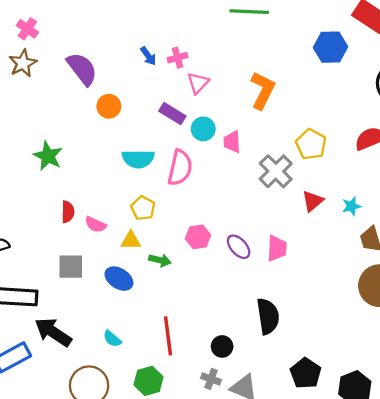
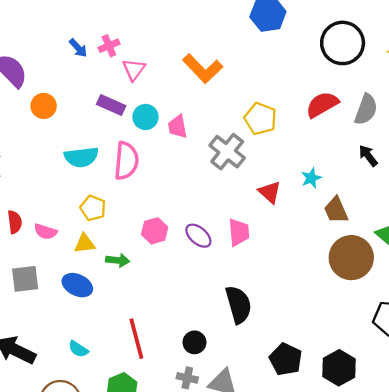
orange L-shape: (263, 90) -> (203, 69), turned 117
red triangle: (313, 201) -> (270, 192), moved, turned -30

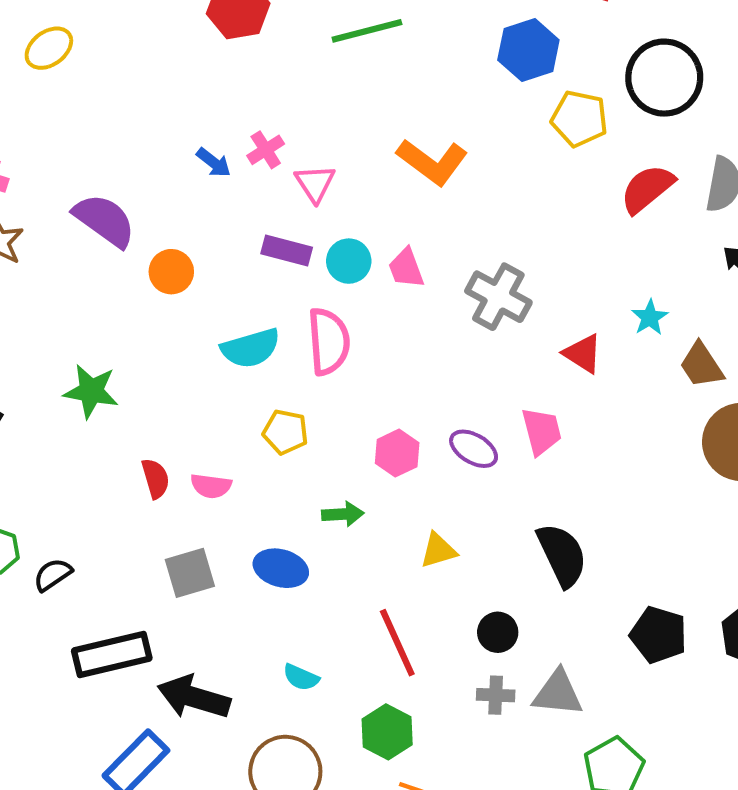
yellow pentagon: (260, 119) -> (579, 119), moved
yellow triangle: (85, 244) -> (438, 550), moved

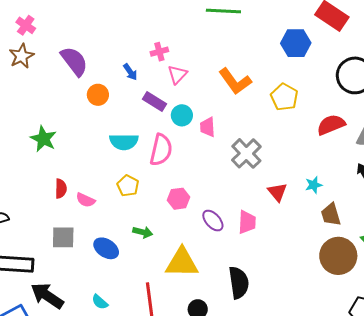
yellow pentagon: (579, 119) -> (284, 97), moved
blue arrow: (214, 163) -> (130, 72), moved
pink hexagon: (397, 453) -> (179, 199), moved
yellow triangle: (438, 550) -> (182, 263), size x1.8

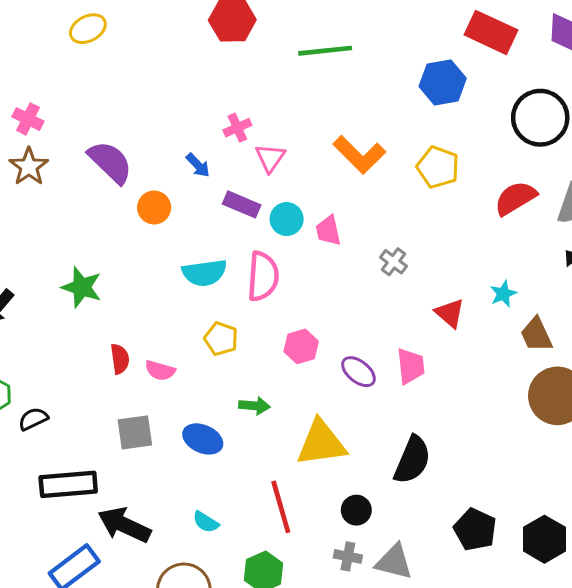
gray cross: (246, 153) -> (393, 262), size x0.6
black semicircle: (239, 283) -> (412, 460), turned 40

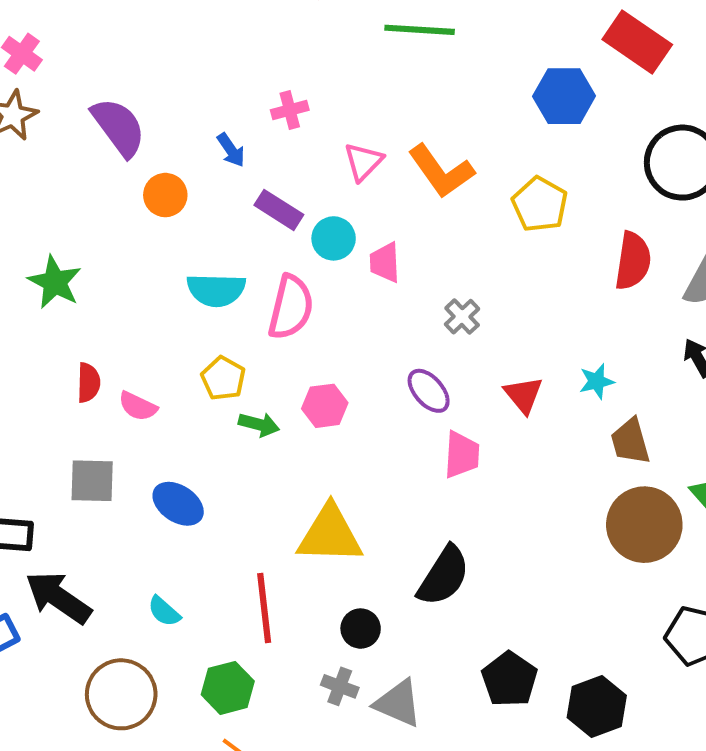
pink triangle: (270, 158) -> (363, 162), moved
red semicircle: (515, 198) -> (633, 261), turned 120
purple ellipse: (358, 372) -> (429, 391), moved
green arrow: (254, 406) -> (259, 424), moved

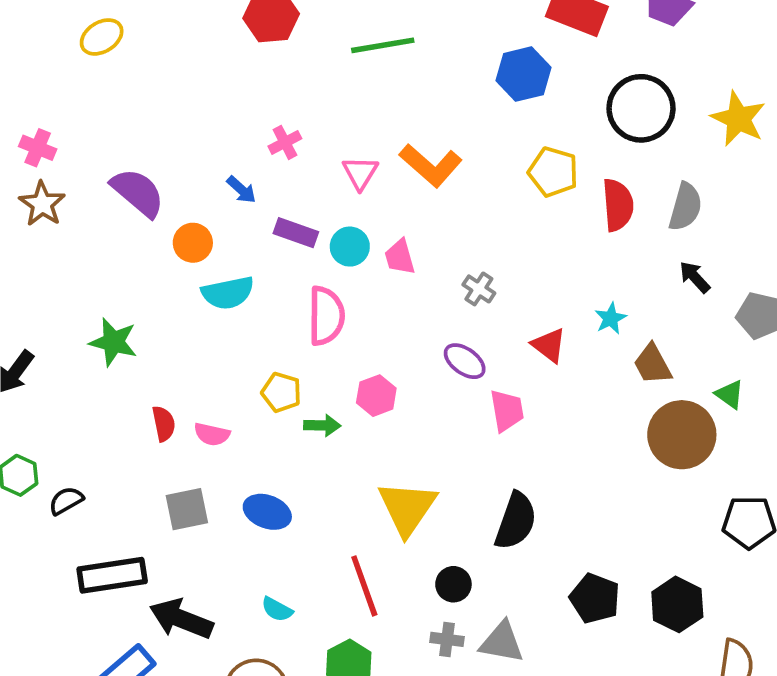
yellow pentagon: (540, 204) -> (553, 172), moved
cyan semicircle: (216, 290) -> (228, 293), moved
yellow triangle: (330, 535) -> (407, 508), turned -44

